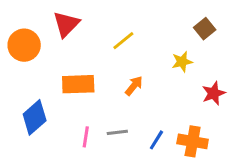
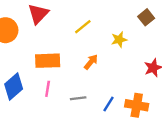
yellow star: (182, 62) -> (119, 40), moved
pink line: (86, 137) -> (48, 89), moved

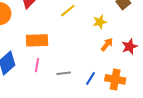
orange arrow: (91, 62) -> (107, 44), moved

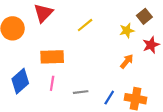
yellow star: (100, 22) -> (127, 31), moved
red star: (130, 47) -> (151, 45), moved

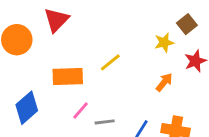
yellow line: (85, 25) -> (110, 62), moved
pink line: (52, 83) -> (81, 111), moved, turned 32

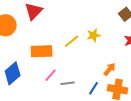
yellow star: (164, 43) -> (94, 35), moved
orange arrow: (164, 82) -> (110, 69), moved

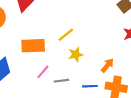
yellow star: (94, 35) -> (76, 54), moved
blue line: (94, 88) -> (90, 86), turned 56

